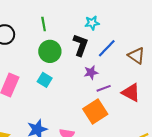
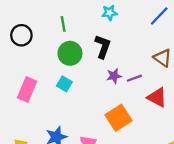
cyan star: (92, 23) -> (109, 13), moved
blue line: (107, 48) -> (159, 16), moved
purple line: (104, 88) -> (134, 78), moved

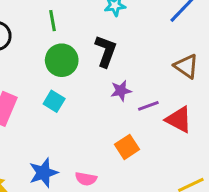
purple line: (134, 78) -> (148, 106), moved
orange square: (119, 118) -> (127, 147), size x0.7

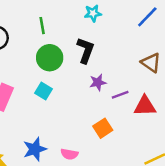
red triangle: (179, 120) -> (145, 106), turned -30

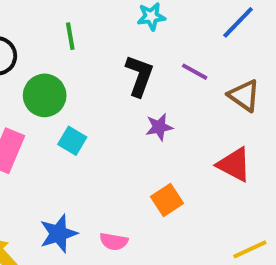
green circle: (50, 58) -> (45, 95), moved
purple line: (120, 95) -> (195, 72), moved, turned 49
red triangle: (145, 106) -> (234, 165), turned 30

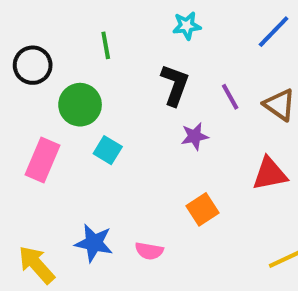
purple line: (195, 72) -> (230, 97), moved, turned 32
red triangle: (234, 165) -> (270, 174), turned -39
blue star: (58, 234) -> (94, 243), turned 30

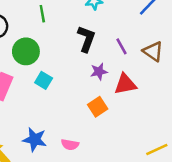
red triangle: (270, 174) -> (125, 84), moved
orange square: (202, 209) -> (98, 107), moved

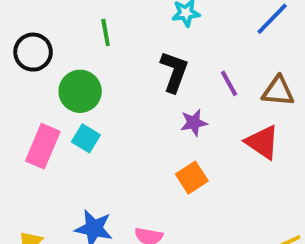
brown triangle: (153, 51) -> (278, 91), turned -30
cyan square: (44, 80) -> (86, 138), moved
red triangle: (125, 84) -> (262, 142), moved, turned 45

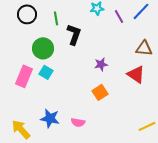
black circle: (33, 52) -> (27, 14), moved
black L-shape: (174, 72) -> (74, 34), moved
purple line: (229, 83) -> (119, 16), moved

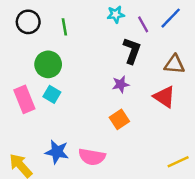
black L-shape: (74, 34) -> (132, 51), moved
pink rectangle: (24, 76) -> (24, 99), turned -45
pink semicircle: (78, 122) -> (92, 157), size x1.5

